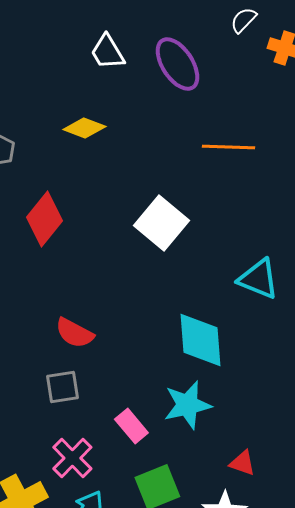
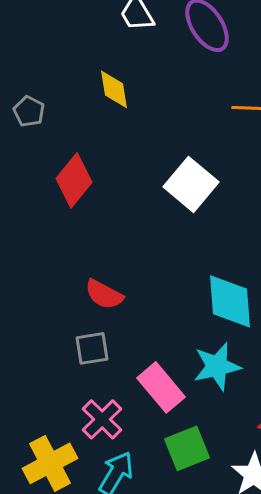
yellow diamond: (84, 128) -> (114, 89), turned 60
pink rectangle: (131, 426) -> (161, 387), size x1.4

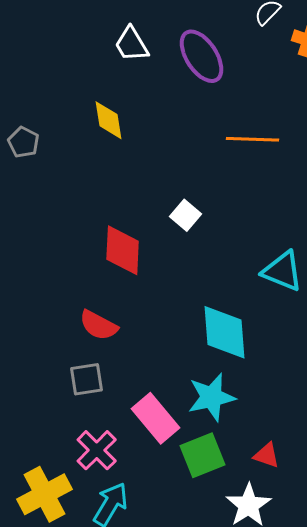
red diamond: (74, 180) -> (123, 250), moved, turned -36
white square: (191, 184) -> (186, 215), size x0.6
green square: (187, 448) -> (203, 455), moved

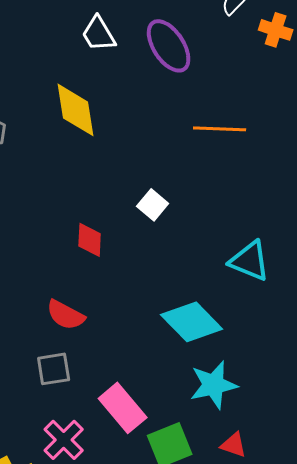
yellow diamond: (109, 120) -> (76, 110), size x1.4
red diamond: (123, 250) -> (90, 240), size x0.7
cyan diamond: (225, 332) -> (192, 322), turned -40
cyan star: (212, 397) -> (214, 385), moved

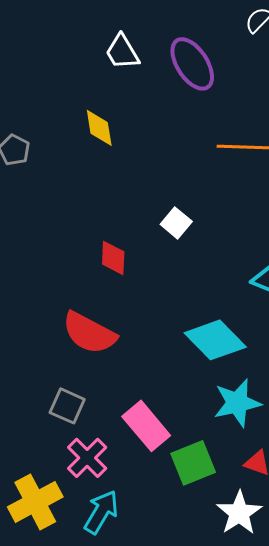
yellow diamond: (76, 110) -> (99, 128), size x0.7
red semicircle: (66, 315) -> (89, 333), size x1.4
gray square: (54, 369) -> (67, 406), moved, turned 33

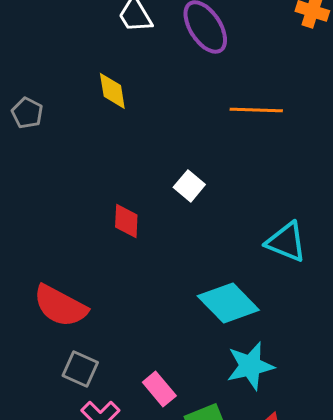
red semicircle: (89, 333) -> (60, 306), moved
pink rectangle: (146, 426) -> (159, 389), size x0.7

